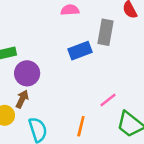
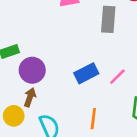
blue rectangle: (80, 51) -> (86, 73), moved
pink line: (108, 100) -> (117, 77), moved

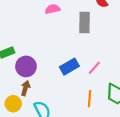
orange line: (93, 119) -> (90, 99), moved

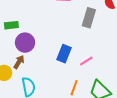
blue rectangle: (69, 67) -> (64, 54), turned -54

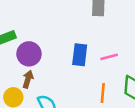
pink line: (86, 61) -> (109, 57), turned 32

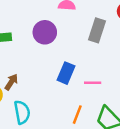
purple circle: (29, 54) -> (45, 32), moved

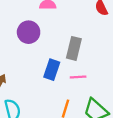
gray rectangle: (97, 30) -> (74, 48), moved

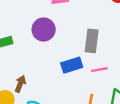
blue rectangle: (52, 70) -> (72, 65), turned 60

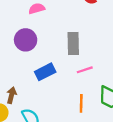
blue rectangle: (72, 65) -> (45, 72), moved

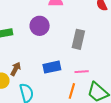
pink line: (85, 70) -> (82, 72), moved
blue rectangle: (45, 72) -> (52, 67), moved

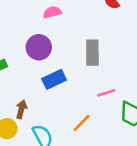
blue rectangle: (52, 67) -> (54, 79), moved
orange line: (72, 91) -> (82, 123), moved, turned 42

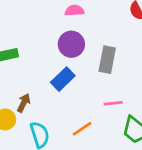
purple circle: (39, 47) -> (71, 44), moved
blue rectangle: (54, 79) -> (63, 79), turned -30

